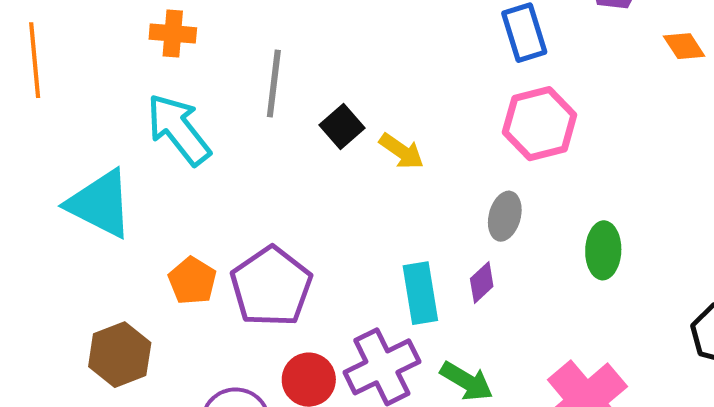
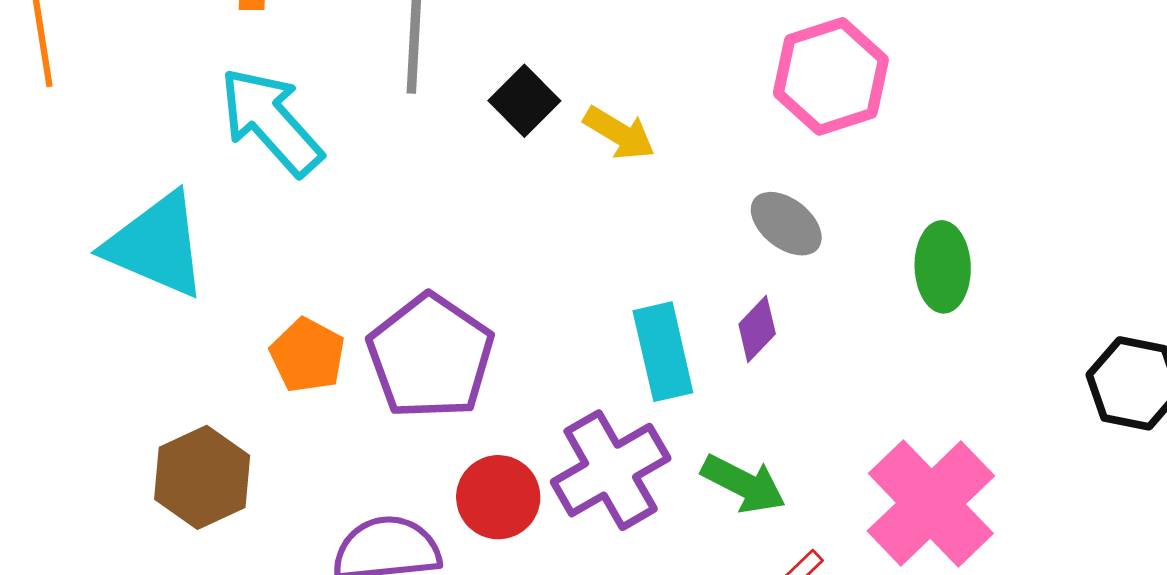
gray ellipse: (505, 216) -> (786, 224), turned -63

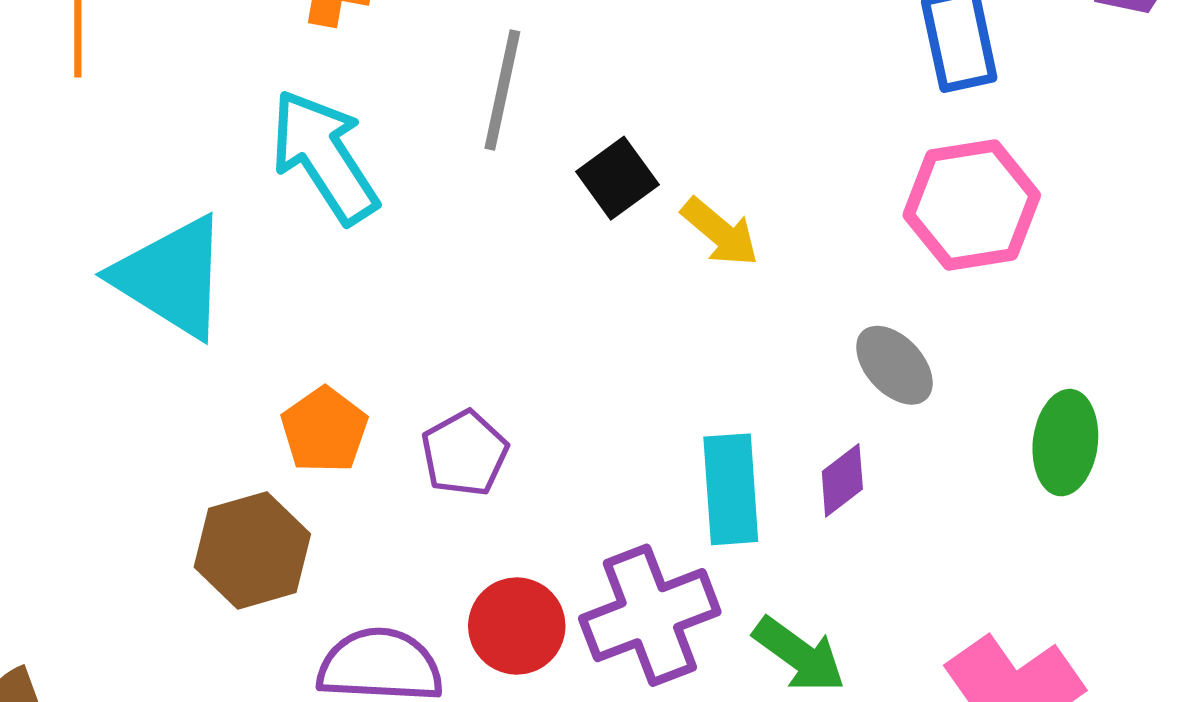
purple pentagon: (431, 357) -> (465, 453), size x0.6
brown hexagon: (202, 477) -> (252, 550), moved

